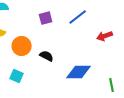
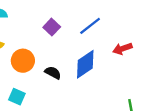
purple square: (46, 18) -> (52, 27), turned -32
blue diamond: (79, 72) -> (85, 64), moved, turned -35

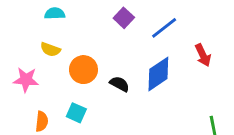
purple square: (52, 27) -> (124, 18), moved
red arrow: (122, 49) -> (203, 55), turned -96

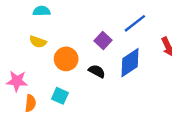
purple square: (124, 18) -> (103, 41), moved
pink star: (26, 80) -> (17, 81), moved

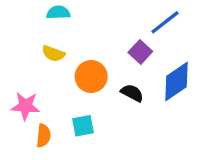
blue line: (135, 23) -> (165, 22), moved
cyan square: (60, 96) -> (83, 126), turned -35

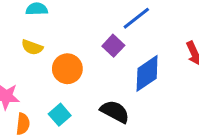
black semicircle: (132, 93) -> (115, 112), moved, size x1.4
cyan square: (83, 126) -> (60, 115), turned -30

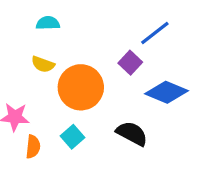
orange circle: (67, 69) -> (81, 87), size x1.4
blue diamond: (147, 73) -> (166, 92), turned 57

